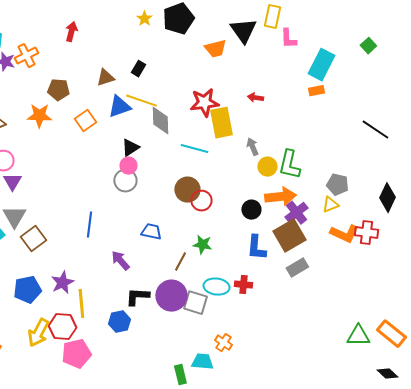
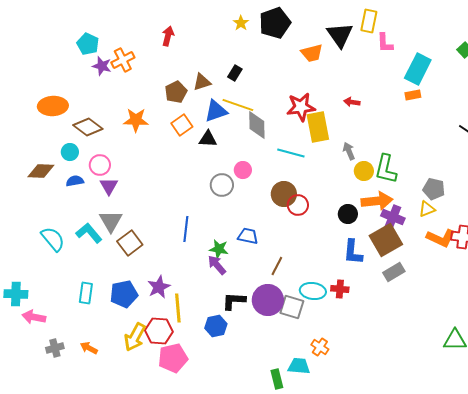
brown pentagon: (58, 90) -> (176, 92), moved, turned -30
black triangle: (130, 148) -> (208, 139), moved, turned 36
pink circle: (128, 166) -> (243, 170), moved
purple cross: (296, 213) -> (393, 217), turned -30
green star: (202, 245) -> (219, 249), moved

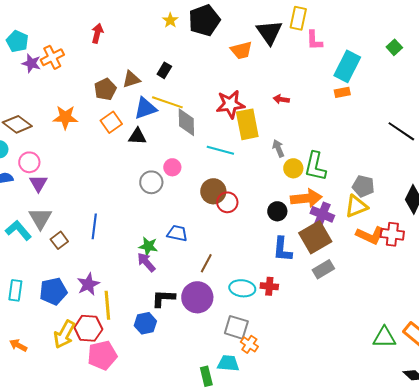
yellow triangle: (427, 209) -> (356, 206), size x1.4
blue line: (186, 229) -> (94, 226), moved
brown square: (130, 243) -> (59, 240), size x0.7
gray square: (292, 307) -> (236, 327), moved

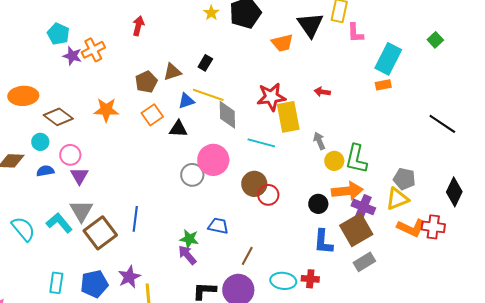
blue triangle: (145, 108) -> (186, 101), size x0.7
pink circle: (172, 167) -> (213, 160), size x1.8
brown square: (59, 240) -> (100, 233), size x1.8

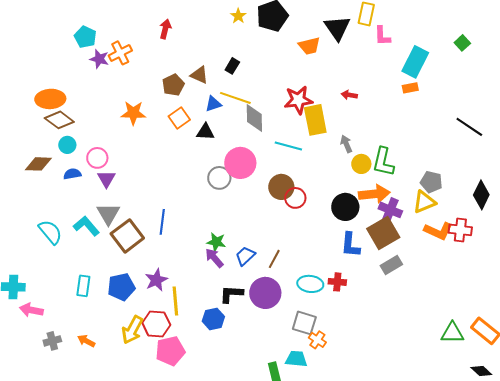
brown triangle: (172, 72) -> (199, 75), turned 42
brown diamond: (58, 117) -> (59, 120), moved
black circle: (318, 204) -> (345, 207), size x1.4
blue trapezoid: (218, 226) -> (245, 256), moved, turned -55

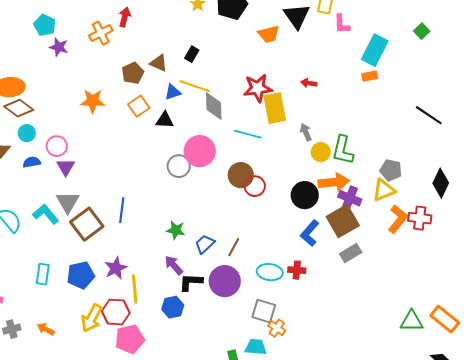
orange cross: (120, 53) -> (101, 33), moved
orange L-shape: (438, 231) -> (398, 219), turned -76
blue L-shape: (350, 245) -> (310, 233), turned 36
purple arrow: (214, 258) -> (174, 265), moved

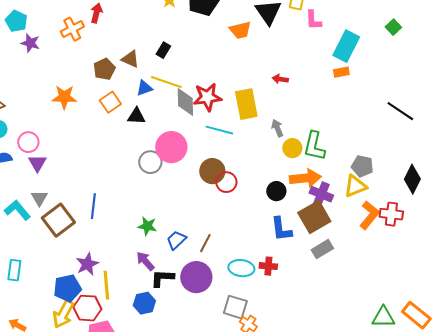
red star: (258, 88) -> (207, 97), moved
black circle: (305, 195) -> (276, 191), size x0.7
gray triangle: (68, 202) -> (39, 198), size x0.7
blue L-shape: (310, 233) -> (281, 229), turned -48
blue pentagon: (81, 275) -> (67, 288), moved

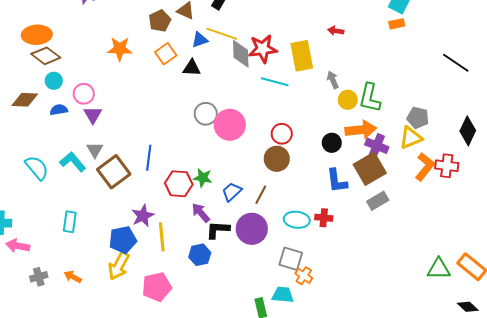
pink circle: (171, 147) -> (230, 125), moved
brown circle: (212, 171) -> (277, 159), moved
red hexagon: (87, 308) -> (179, 184), moved

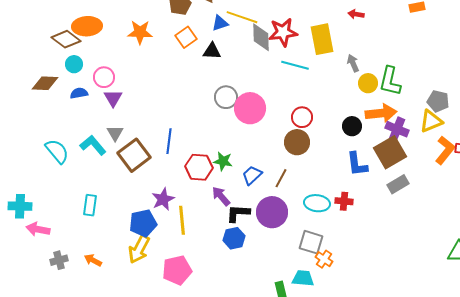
orange ellipse: (37, 35) -> (87, 26), moved
blue hexagon: (200, 255) -> (234, 238), moved

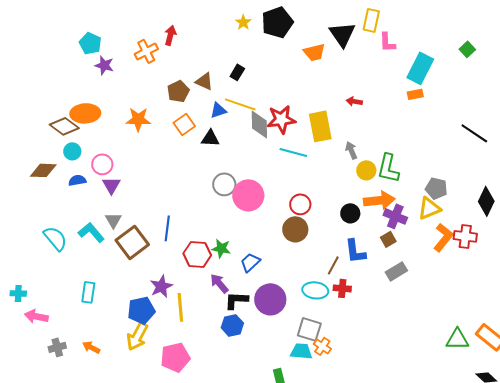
brown square: (390, 152) -> (388, 239), size x0.5
brown line: (281, 178) -> (333, 265), moved
cyan cross: (20, 206) -> (18, 293), size x0.7
cyan trapezoid: (303, 278) -> (301, 351), moved

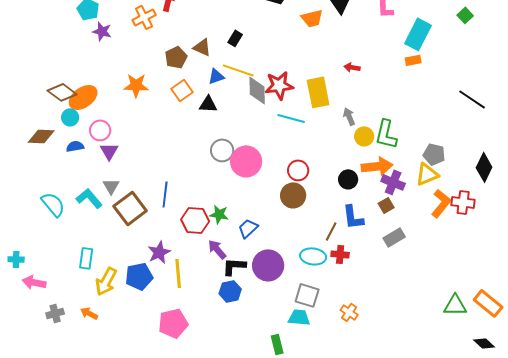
orange ellipse: (85, 113) -> (83, 97), moved, turned -32
yellow arrow: (137, 336) -> (106, 281), moved
orange cross: (322, 346) -> (349, 312), moved

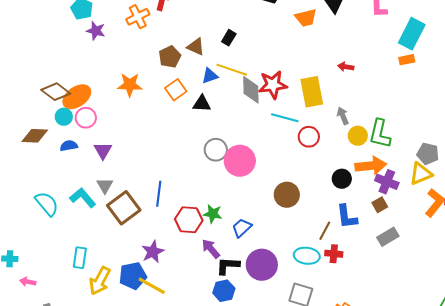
pink circle: (100, 130) -> (86, 118), moved
red circle: (298, 170) -> (309, 137), moved
yellow line: (178, 273) -> (152, 286), moved, turned -56
pink arrow: (34, 282) -> (28, 282), size x0.7

